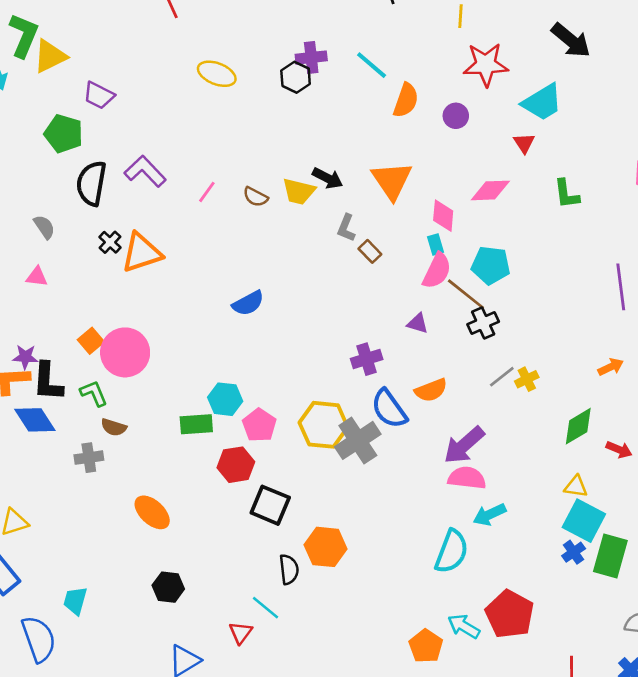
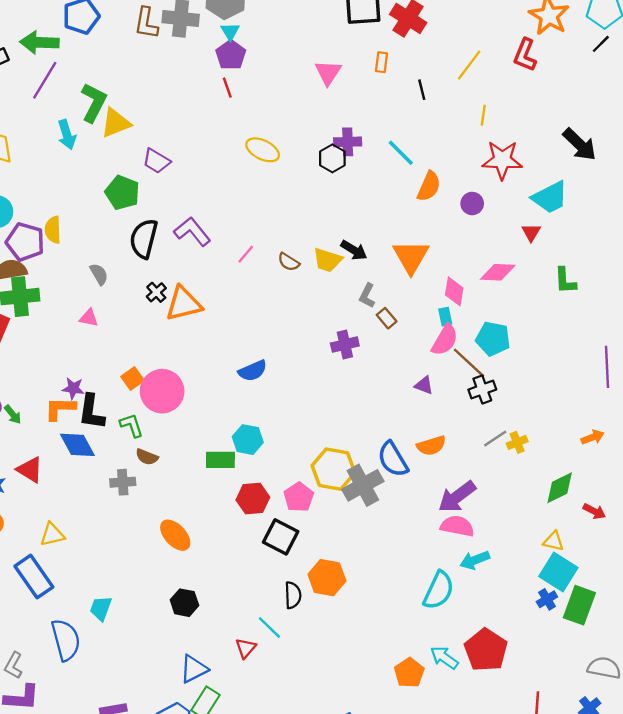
blue semicircle: (248, 303) -> (253, 371), moved
purple cross: (367, 359) -> (345, 344), moved
pink pentagon: (259, 425) -> (299, 497), moved

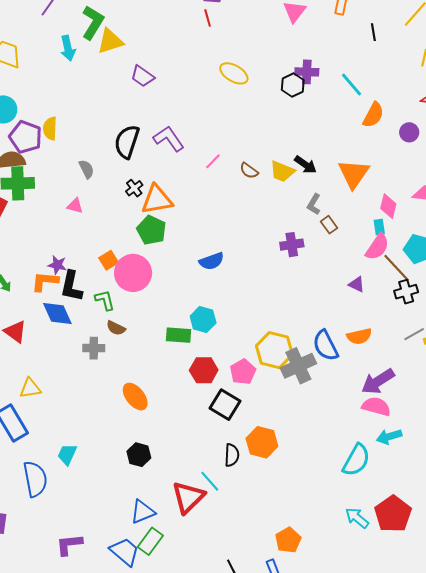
green pentagon: (122, 193) -> (151, 230), moved
red triangle: (246, 648) -> (188, 497), size x1.8
orange pentagon: (409, 673) -> (288, 540), moved

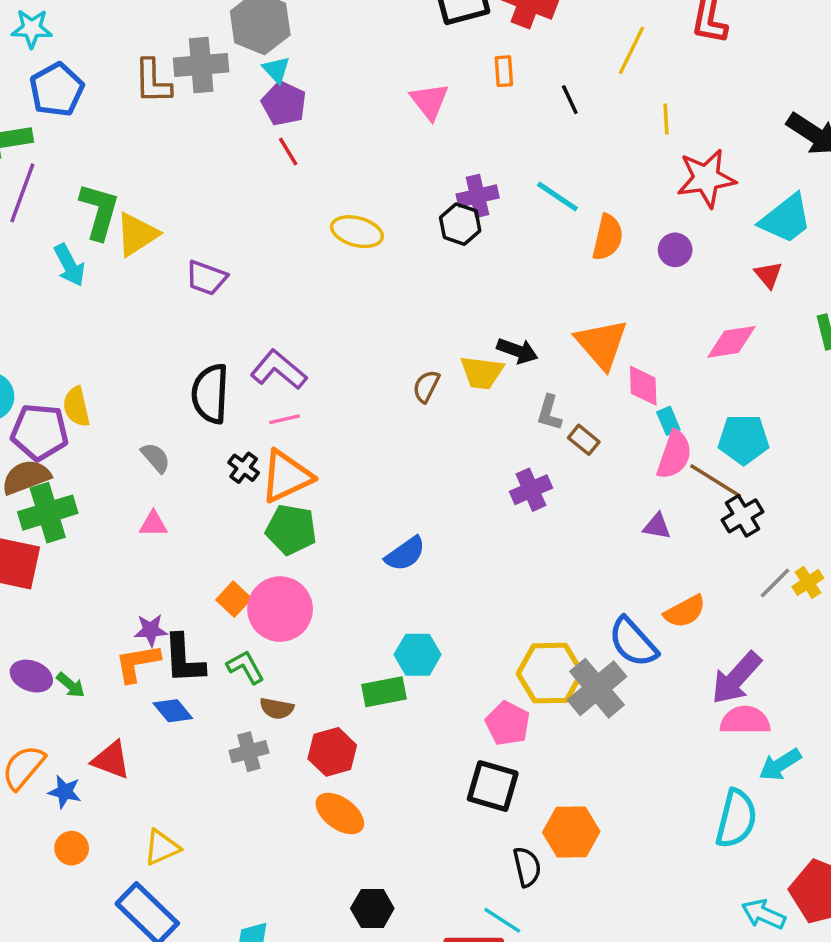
pink line: (213, 161) -> (285, 419), moved, turned 48
brown semicircle: (249, 171) -> (426, 386), turned 96
pink diamond: (388, 206) -> (643, 386), moved
blue diamond: (57, 313) -> (173, 711), size x0.7
red hexagon: (204, 370) -> (332, 752), moved

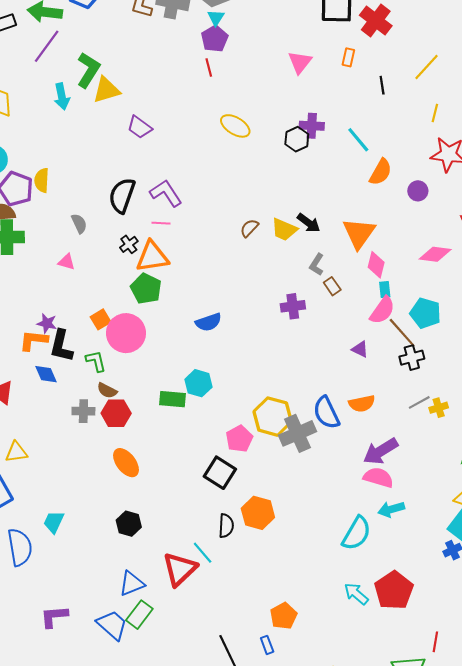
red hexagon: (332, 752) -> (116, 413), moved

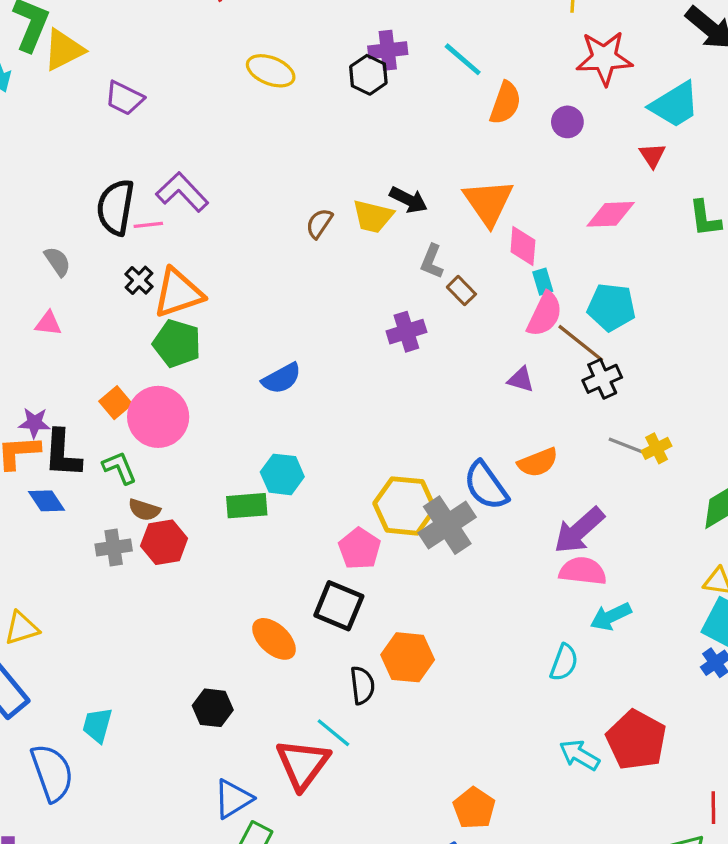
pink line: (161, 223) -> (148, 225), moved
gray line: (419, 402) -> (626, 445), turned 60
orange ellipse: (126, 463) -> (274, 639), moved
cyan semicircle: (356, 533) -> (564, 662), size x0.7

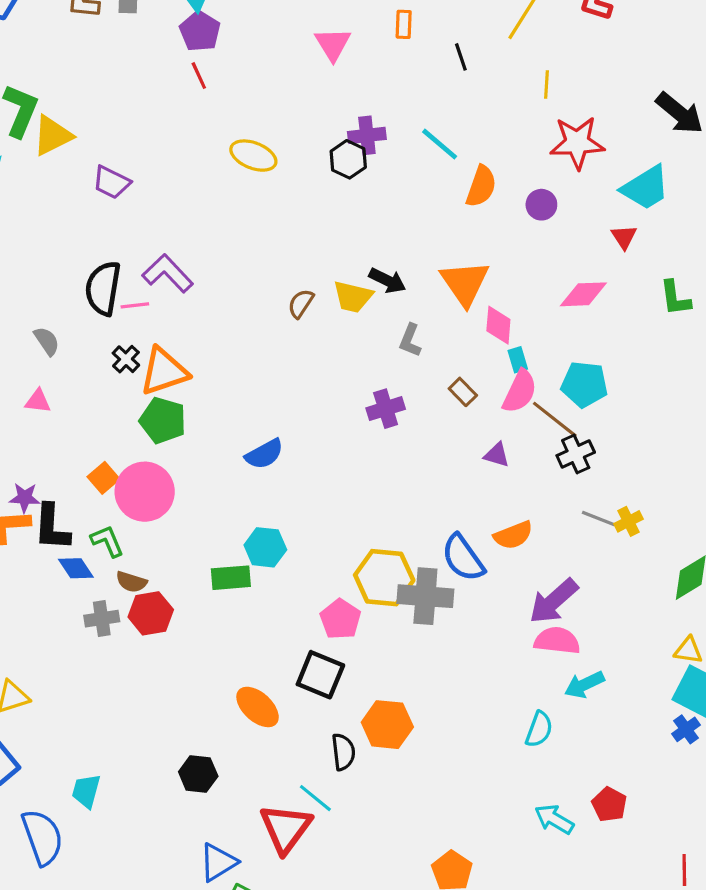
brown rectangle: (461, 291) -> (463, 392), moved
blue diamond: (47, 501) -> (76, 568), moved
gray cross: (447, 525) -> (425, 596), turned 38
red pentagon: (636, 740) -> (609, 804), size x0.6

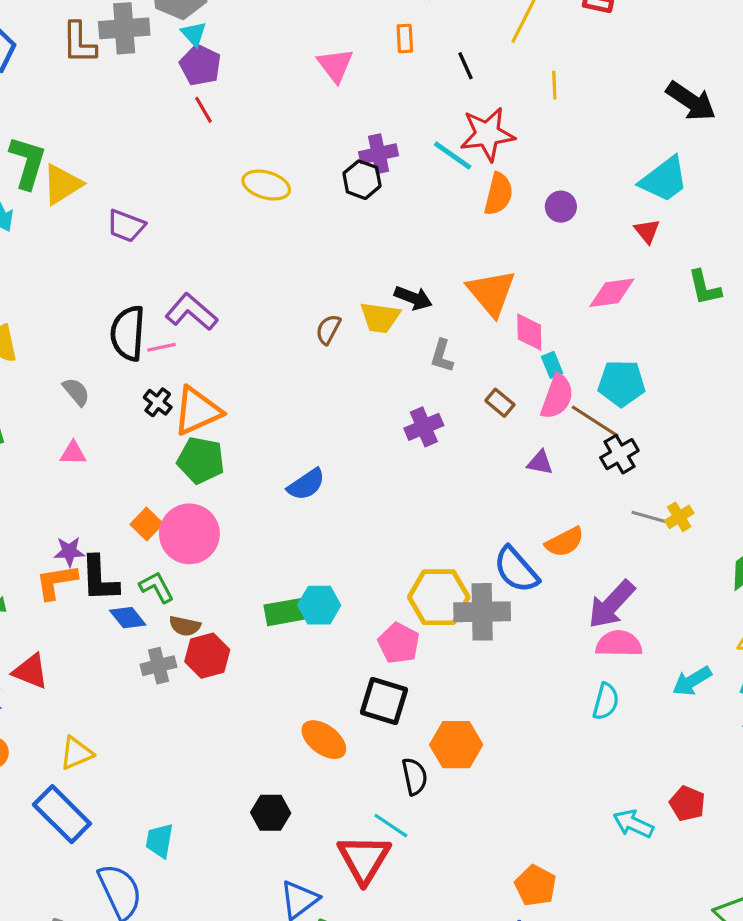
red star: (577, 143) -> (487, 134), moved
cyan hexagon: (265, 547) -> (319, 605), moved
cyan arrow: (584, 685) -> (692, 681), moved
cyan semicircle: (539, 729) -> (606, 701), moved

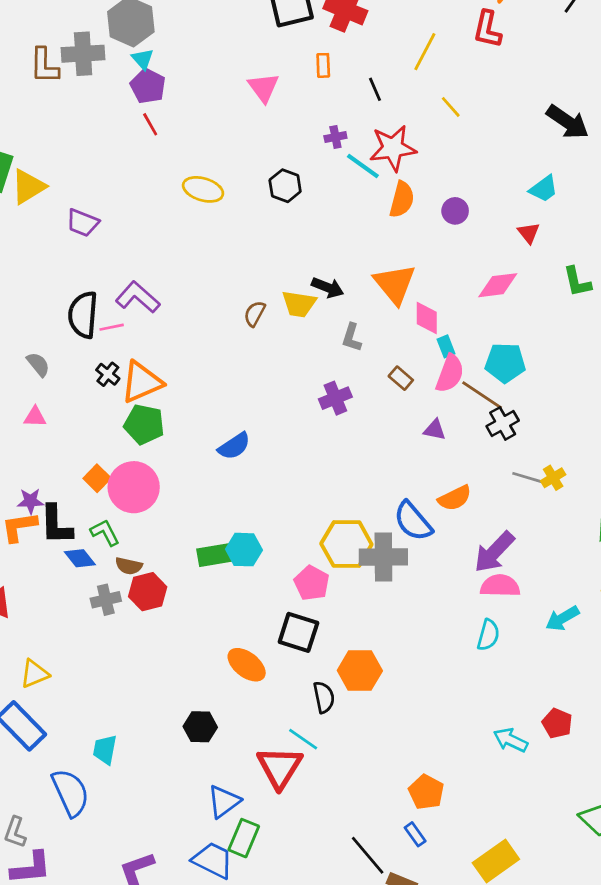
yellow line: (554, 85) -> (451, 107), turned -40
purple cross: (379, 154) -> (335, 137), moved, size x0.7
cyan trapezoid: (664, 179) -> (544, 189), size x0.7

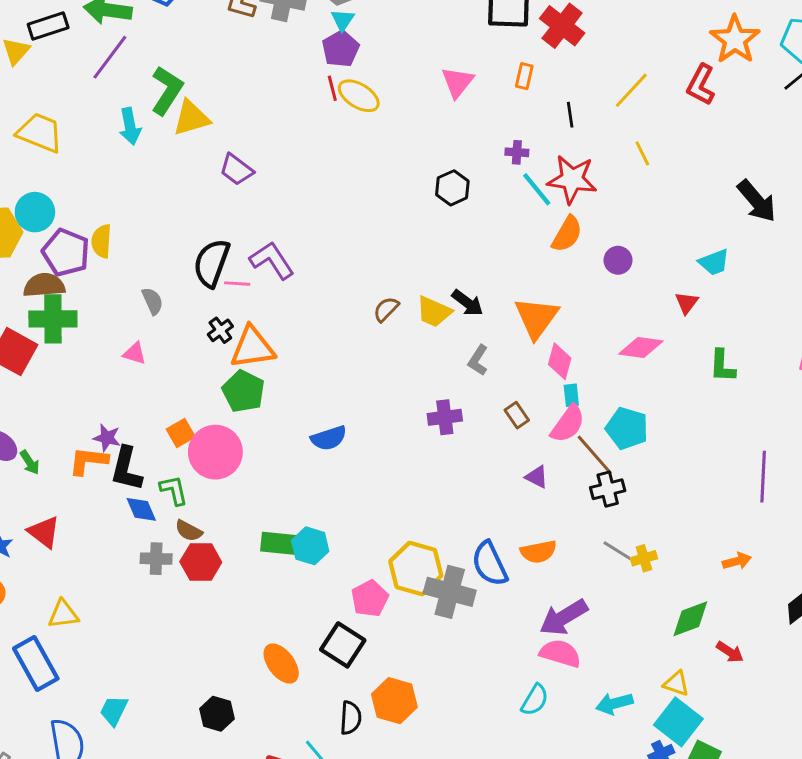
yellow ellipse: (203, 189) -> (359, 96), moved

